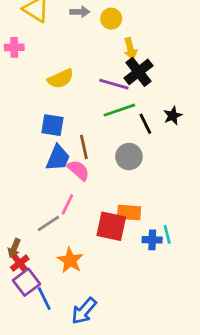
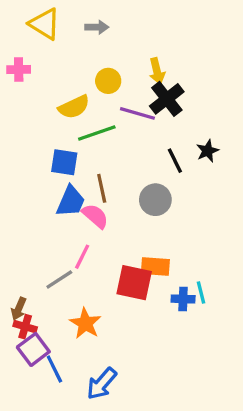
yellow circle: (111, 19) -> (108, 81), moved
green line: (119, 110) -> (97, 133), moved
red cross: (20, 263) -> (25, 327), turned -36

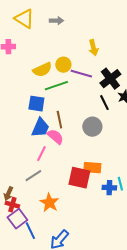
yellow circle: (108, 81) -> (63, 65), moved
black cross: (167, 99) -> (110, 79), moved
pink line: (82, 257) -> (41, 154), moved

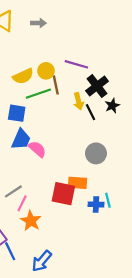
yellow arrow: (93, 48) -> (79, 101), moved
purple line: (81, 74) -> (76, 64), moved
brown line: (59, 120) -> (56, 85), moved
gray circle: (92, 127) -> (96, 153), moved
pink line: (41, 154) -> (22, 203), moved

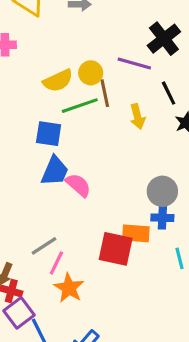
black cross: (97, 86) -> (164, 39), moved
black line: (91, 112) -> (169, 93), moved
blue cross: (96, 204) -> (162, 218), moved

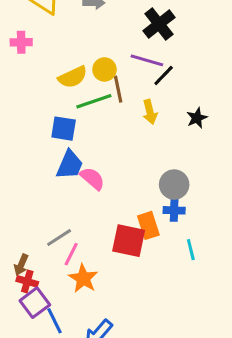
black cross: (164, 39) -> (159, 24), moved
black line: (169, 93) -> (164, 76), moved, turned 70
orange rectangle: (136, 233) -> (148, 225), turned 68

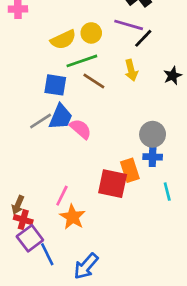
brown line: (118, 89) -> (94, 81), moved, turned -45
gray line: (59, 238) -> (41, 121), moved

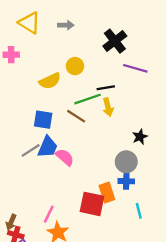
purple line: (129, 25) -> (135, 68), moved
yellow circle: (91, 33) -> (75, 66), moved
black line: (143, 38) -> (106, 88), moved, turned 36
green line: (82, 61) -> (87, 99), moved
black star: (173, 76) -> (140, 137), moved

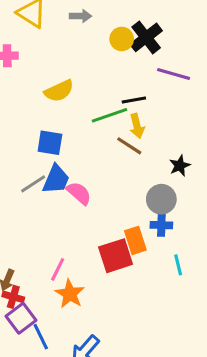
yellow circle: (75, 66) -> (122, 39), moved
brown line: (76, 116) -> (129, 146), moved
red square: (92, 204) -> (116, 256), turned -30

